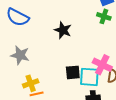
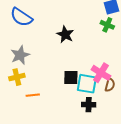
gray star: (20, 55) -> (20, 55), turned 30
yellow cross: (31, 83) -> (17, 77), moved

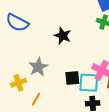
gray star: (20, 55) -> (38, 67), moved
orange line: (33, 95) -> (36, 99), turned -48

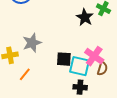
black star: (63, 36) -> (85, 17), moved

